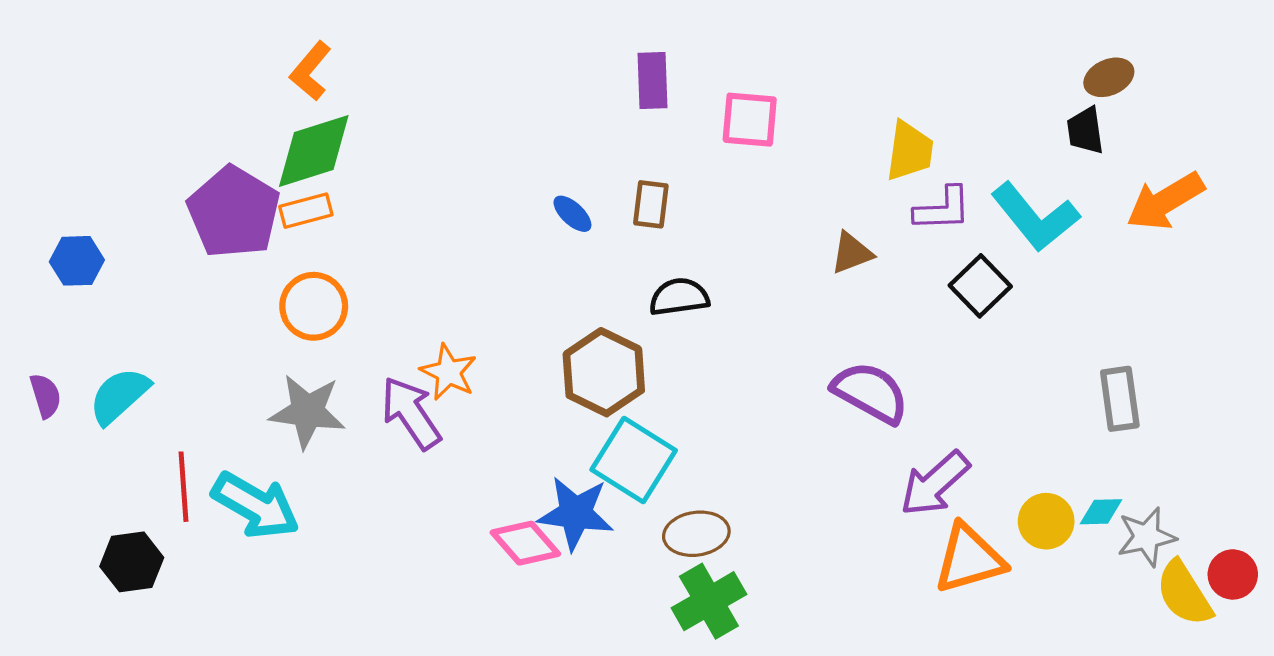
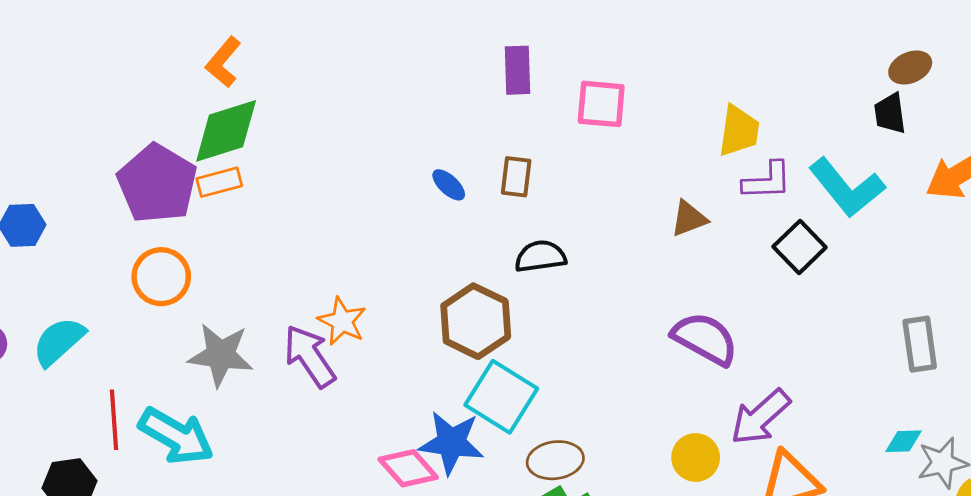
orange circle: (314, 306) -> (161, 277), moved
yellow circle: (1046, 521) -> (696, 457), moved

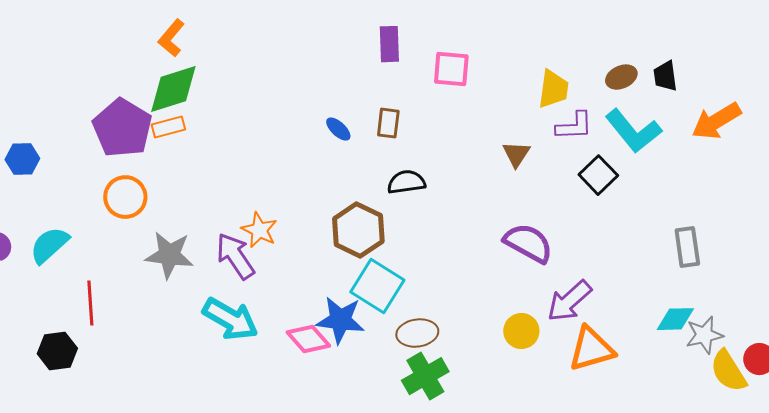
brown ellipse: (910, 67) -> (621, 77), moved
brown triangle: (689, 219) -> (516, 154), turned -36
cyan arrow: (176, 436) -> (230, 319), moved
cyan diamond: (903, 441) -> (675, 319), size x1.4

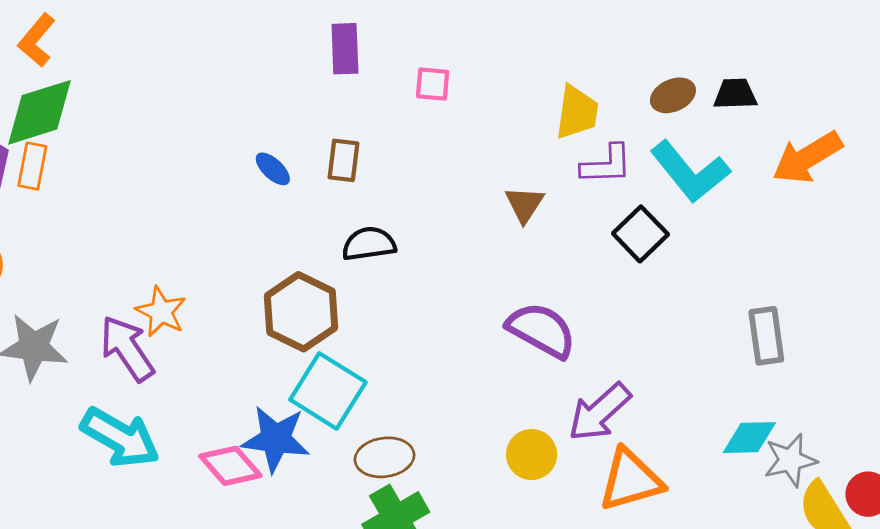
pink square: (451, 69) -> (433, 84), size x0.7
black trapezoid: (665, 76) -> (735, 94), turned 96
orange rectangle: (168, 127) -> (32, 166), turned -64

